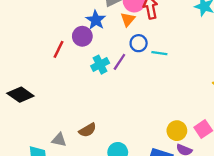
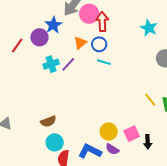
orange triangle: (128, 19) -> (80, 43), moved
blue circle: (139, 43) -> (99, 44), moved
brown semicircle: (88, 130) -> (48, 121), moved

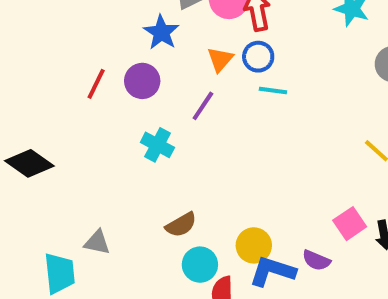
purple circle: (40, 37) -> (142, 81), moved
cyan cross: (51, 64) -> (157, 145), moved, turned -35
yellow circle: (109, 132) -> (254, 245), moved

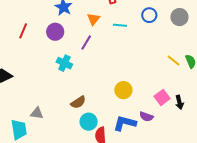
blue circle: (258, 57) -> (149, 15), moved
red line: (96, 84) -> (23, 31), moved
cyan line: (273, 90) -> (120, 25), moved
yellow circle: (254, 245) -> (123, 90), moved

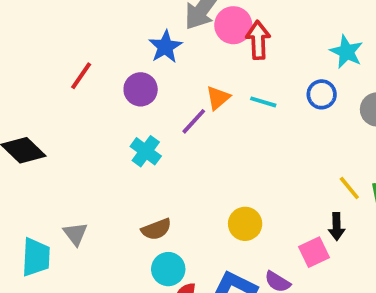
orange triangle: (93, 19) -> (218, 98), moved
black arrow: (179, 102) -> (337, 226), moved
gray triangle: (37, 113) -> (75, 234), turned 32

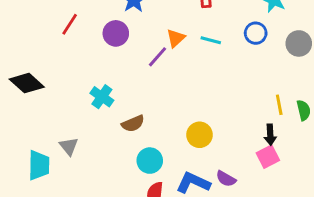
cyan cross: (146, 151) -> (102, 97), moved
yellow line: (349, 188) -> (279, 105), turned 30
brown semicircle: (156, 229) -> (133, 124), moved
pink square: (314, 252) -> (268, 157), moved
cyan circle: (168, 269) -> (150, 161), moved

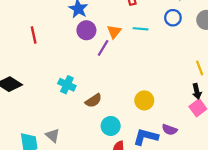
red line: (70, 24) -> (34, 35), turned -35
purple circle: (116, 33) -> (86, 30), moved
gray triangle: (69, 146) -> (53, 135), moved

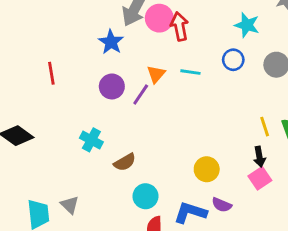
purple circle: (86, 30) -> (112, 86), moved
yellow circle: (144, 100) -> (207, 169), moved

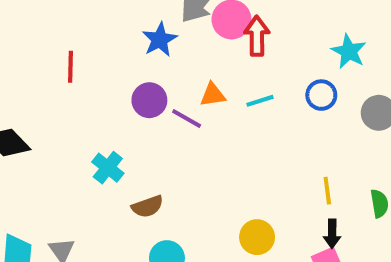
cyan line: (190, 72) -> (260, 101), turned -36
orange triangle: (156, 74) -> (213, 95), turned 30
purple line: (141, 95) -> (187, 119), turned 75
yellow line: (265, 127) -> (327, 191), moved

